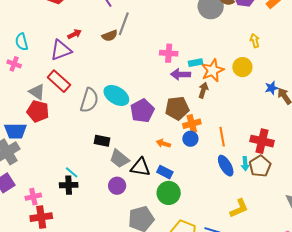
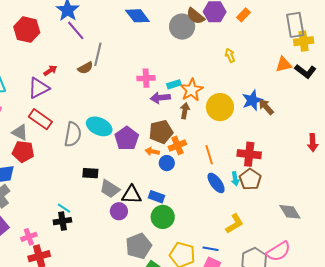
yellow circle: (242, 67) -> (220, 107), moved, size x1.4
blue star: (272, 88) -> (252, 100), size x1.5
blue circle: (190, 139) -> (167, 163), moved
orange arrow: (163, 144) -> (152, 151), moved
purple circle: (117, 186) -> (119, 211), moved

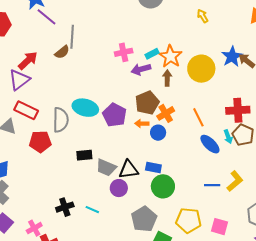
red arrow: (50, 71) -> (28, 61), size x1.5
red pentagon: (23, 152) -> (40, 142), moved
cyan line: (64, 208) -> (92, 210), moved
blue line: (211, 249) -> (212, 185), moved

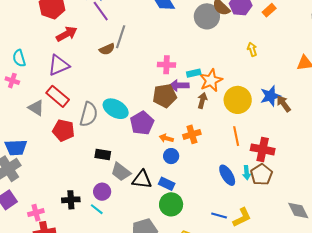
red arrow: (28, 61) -> (67, 34), moved
brown pentagon: (147, 103) -> (165, 96), moved
orange line: (198, 117) -> (236, 136), moved
blue circle: (158, 133) -> (171, 156), moved
purple circle: (119, 188) -> (102, 192), moved

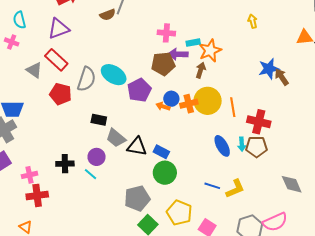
yellow circle: (238, 100) -> (208, 101), moved
blue circle: (171, 156) -> (171, 99), moved
brown pentagon: (262, 175) -> (257, 147), turned 30

